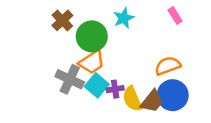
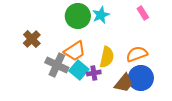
brown cross: (62, 20) -> (32, 39), moved
green circle: (92, 36) -> (78, 16), moved
yellow semicircle: (132, 99) -> (107, 57), moved, turned -145

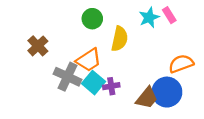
cyan star: (101, 15) -> (149, 17), moved
green circle: (78, 16) -> (92, 19), size x0.7
orange semicircle: (137, 54) -> (181, 64), moved
yellow semicircle: (107, 57) -> (120, 39), moved

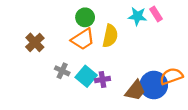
cyan star: (149, 17) -> (137, 16), turned 30
orange trapezoid: (89, 60) -> (83, 39), moved
orange semicircle: (181, 64) -> (171, 76), moved
gray cross: (67, 77) -> (62, 71), size x0.6

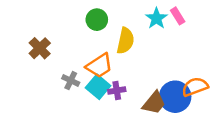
cyan star: (137, 16) -> (156, 18), turned 30
orange trapezoid: (83, 39) -> (99, 66), moved

